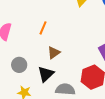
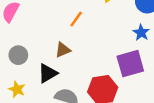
orange line: (43, 28) -> (76, 19), moved

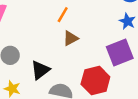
brown triangle: (63, 50) -> (70, 38), moved

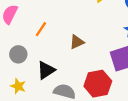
orange line: (63, 15) -> (41, 29), moved

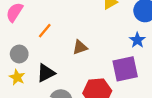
yellow star: (18, 86) -> (17, 77), moved

